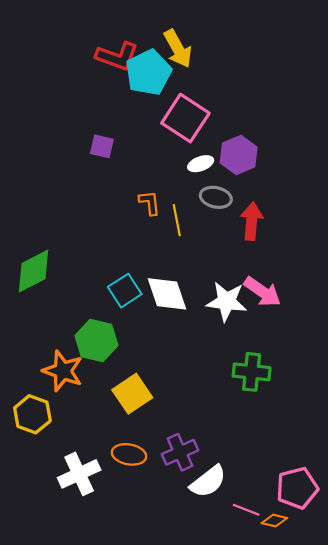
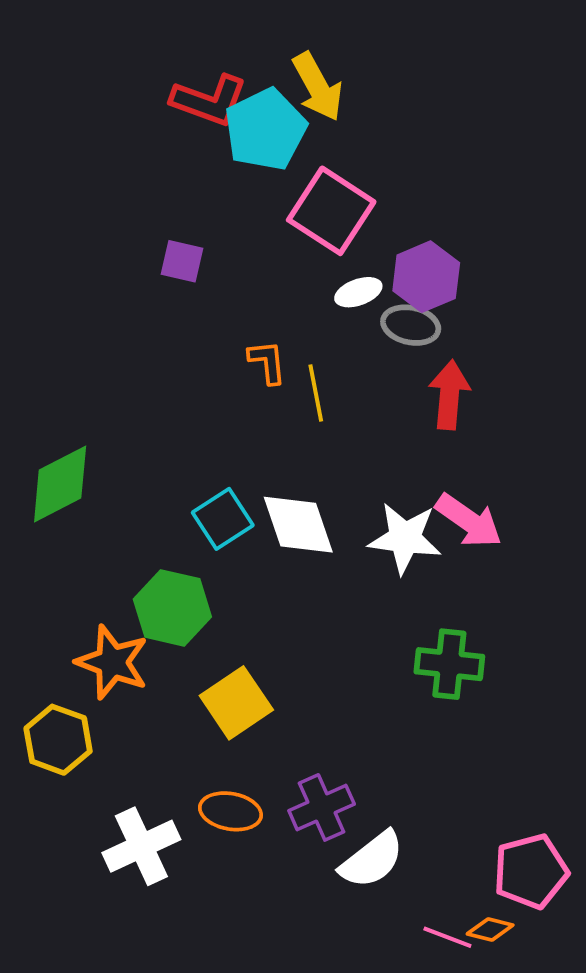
gray ellipse: (216, 197) -> (411, 325), moved
pink line: (246, 510) -> (447, 937), moved

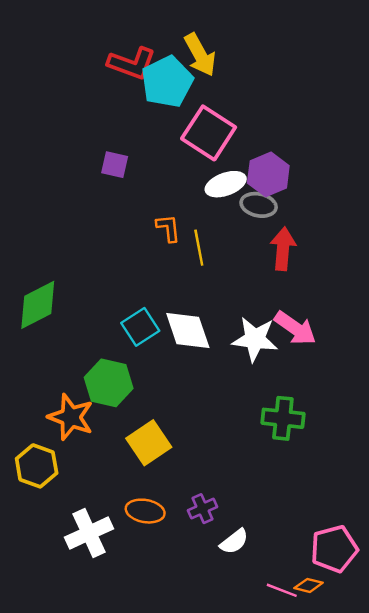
white ellipse: (358, 292) -> (226, 184), size x1.4
purple cross: (322, 807) -> (202, 509), size x0.7
white semicircle: (372, 860) -> (234, 542), size x0.7

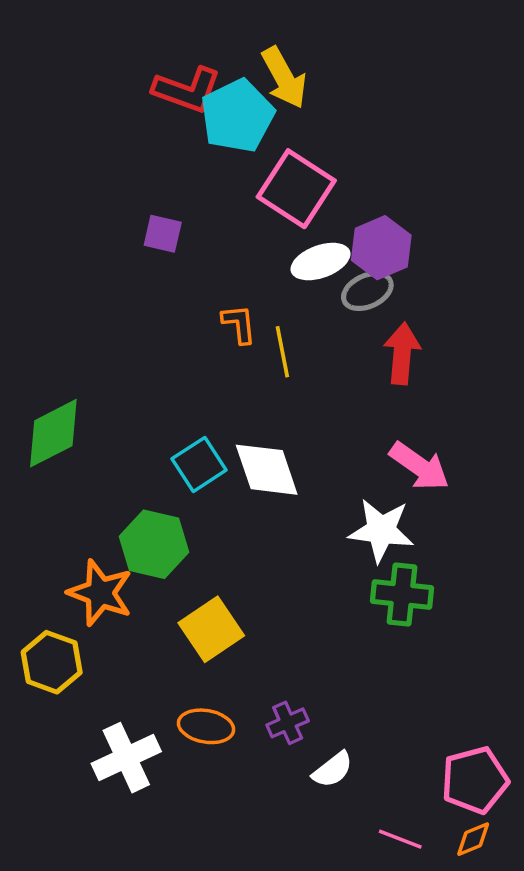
gray ellipse: (259, 205) -> (367, 291), turned -36
white star: (255, 339) -> (381, 530), moved
orange diamond: (309, 585) -> (473, 839), moved, turned -36

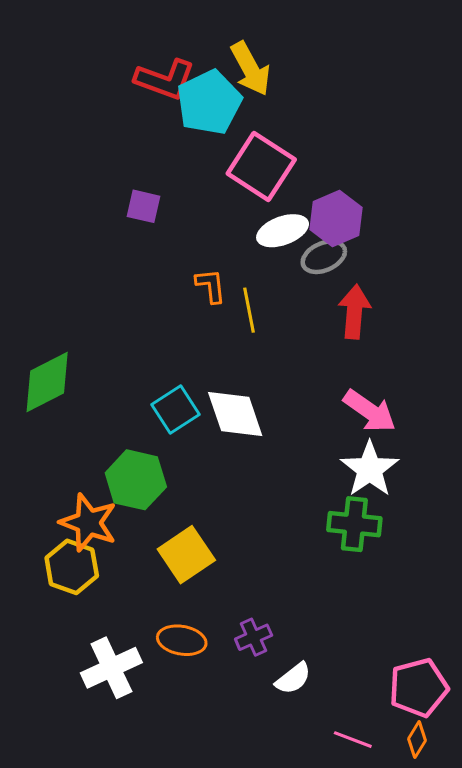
white star: (381, 530) -> (370, 469), moved, turned 30
yellow hexagon: (52, 662) -> (72, 567), moved
orange diamond: (473, 839) -> (417, 740), turned -36

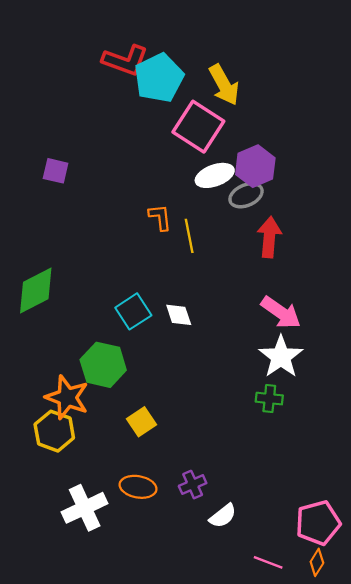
yellow arrow: (250, 69) -> (224, 85), moved
purple square: (143, 206) -> (56, 171), moved
white diamond: (235, 414) -> (179, 315), size x0.6
green cross: (354, 524) -> (269, 399), size x0.7
yellow square: (186, 555) -> (141, 422), size x0.7

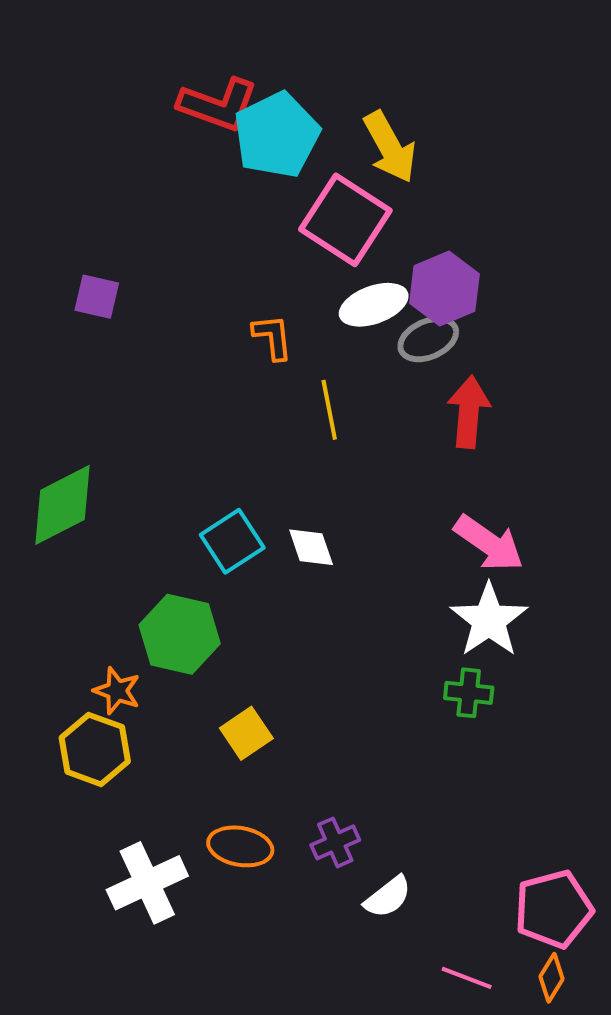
orange L-shape: (160, 217) -> (273, 337), moved
orange star: (67, 397) -> (117, 691), size x0.6

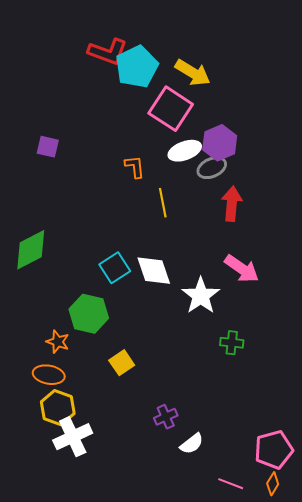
yellow arrow: (390, 147) -> (193, 73), turned -30
white diamond: (311, 547) -> (154, 271), size x1.5
white star: (489, 620) -> (201, 296), moved
yellow hexagon: (95, 749) -> (58, 408), moved
orange ellipse: (240, 846) -> (49, 375), moved

